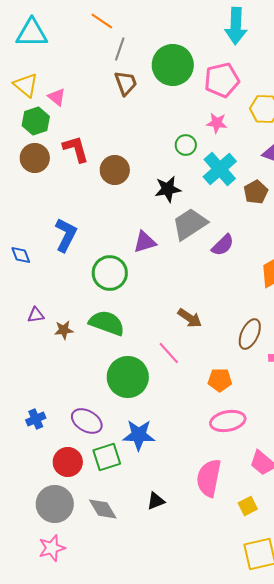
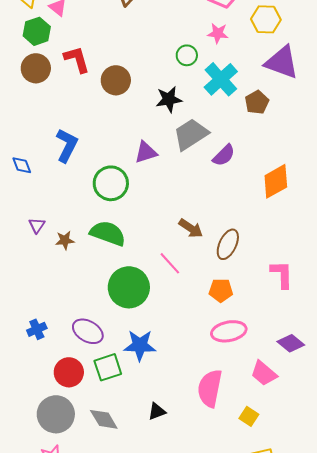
purple triangle: (36, 315) -> (37, 225), turned -48
brown ellipse: (250, 334) -> (228, 244), moved
yellow square: (248, 506) -> (249, 416), turned -30

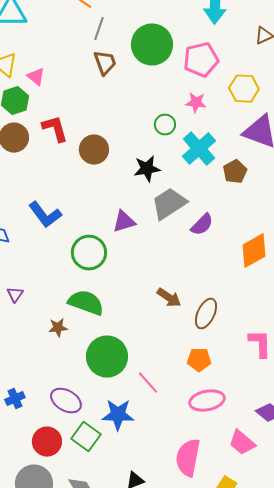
blue L-shape: (67, 145) -> (45, 215), turned 116
brown star: (65, 240) -> (58, 328), moved
pink line: (170, 263) -> (148, 383), moved
green square: (108, 367) -> (86, 437), turned -36

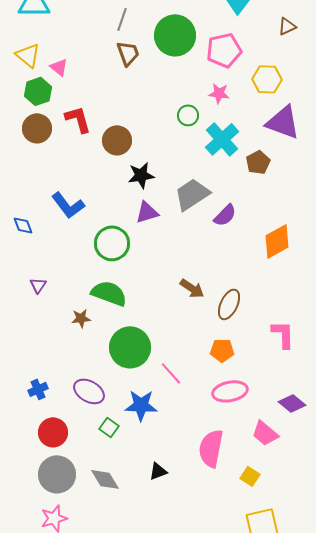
black star: (147, 169) -> (141, 175), moved
green square: (86, 437) -> (109, 427), size x0.7
red circle: (47, 442) -> (53, 432), moved

